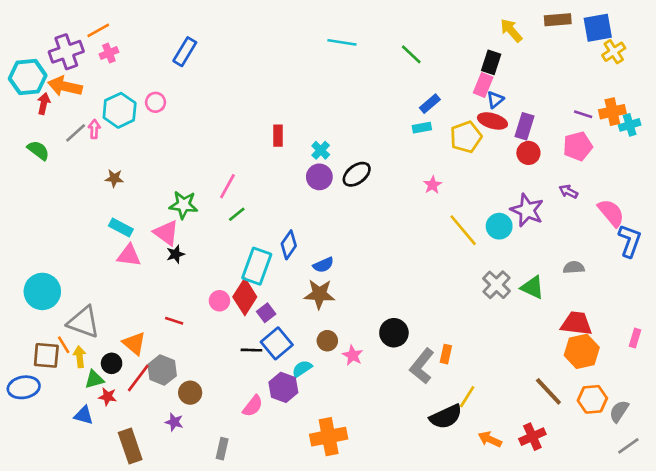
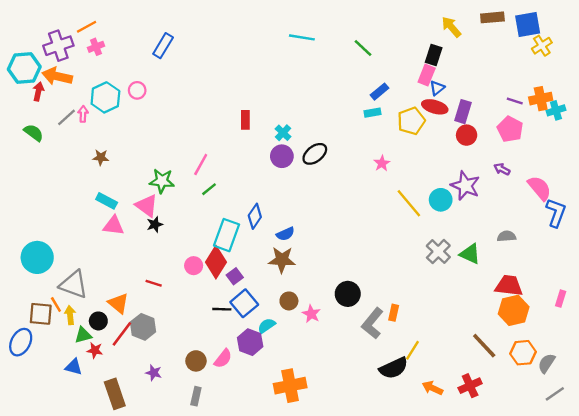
pink pentagon: (578, 146) -> (510, 129), turned -30
blue ellipse: (24, 387) -> (21, 342), turned -52
brown circle: (190, 393) -> (196, 361), moved

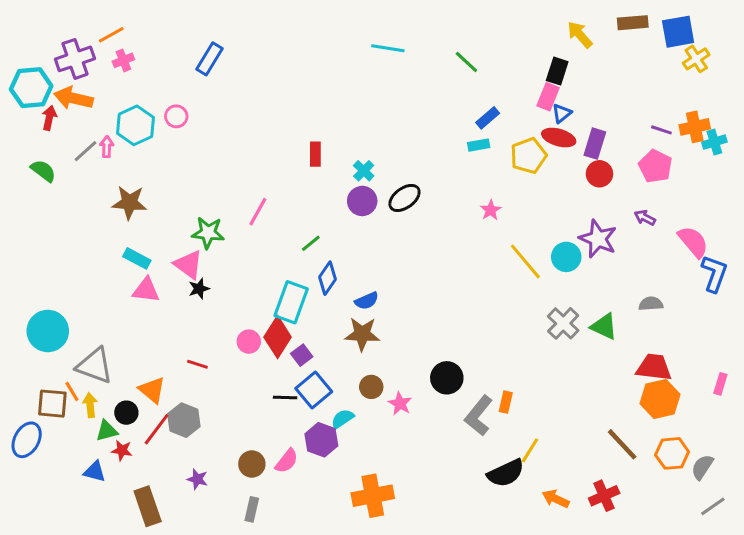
brown star: (101, 157) -> (129, 203), size x1.6
green line: (209, 189) -> (311, 243), moved

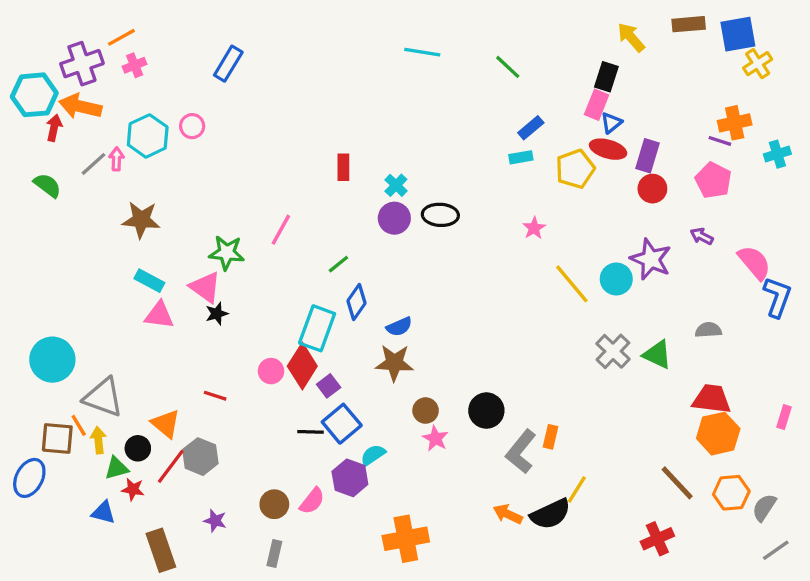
orange cross: (695, 127) -> (735, 123), moved
black ellipse: (404, 198) -> (440, 215), turned 40
brown circle: (371, 387) -> (426, 411), moved
orange arrow: (556, 499) -> (508, 514), moved

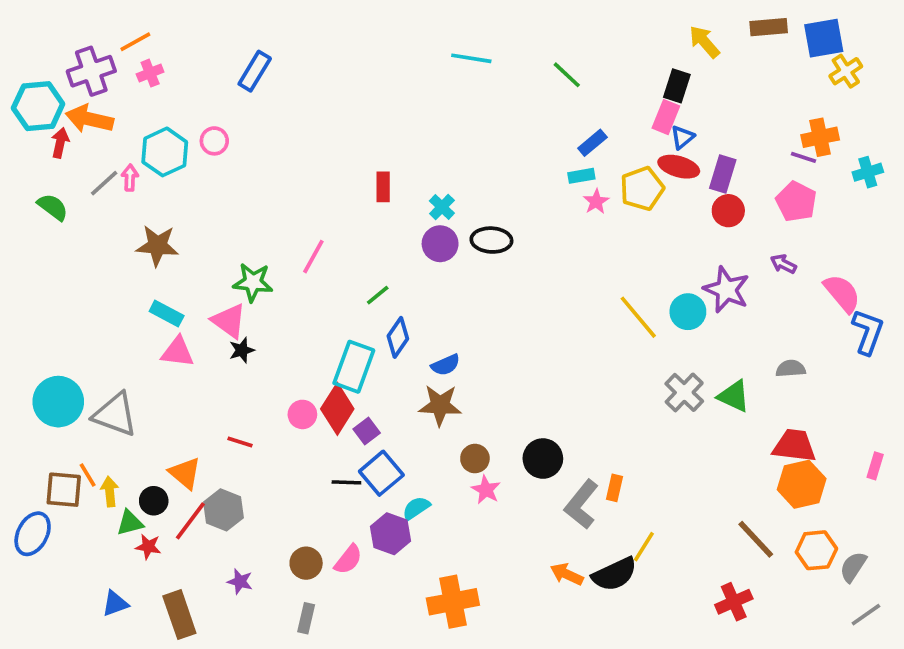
pink star: (534, 228) -> (596, 202), moved
gray triangle: (103, 397) -> (115, 414), moved
blue triangle: (103, 512) -> (115, 604), moved, turned -35

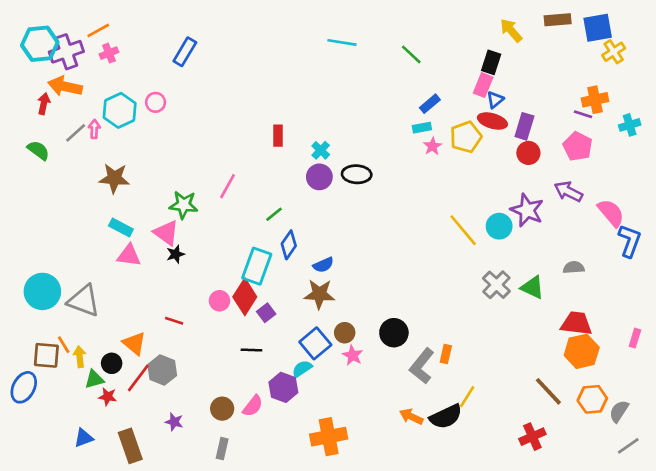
cyan hexagon: (38, 106) -> (40, 44), moved
purple arrow: (783, 264) -> (568, 192), size x1.5
blue square: (381, 473) -> (315, 343), moved

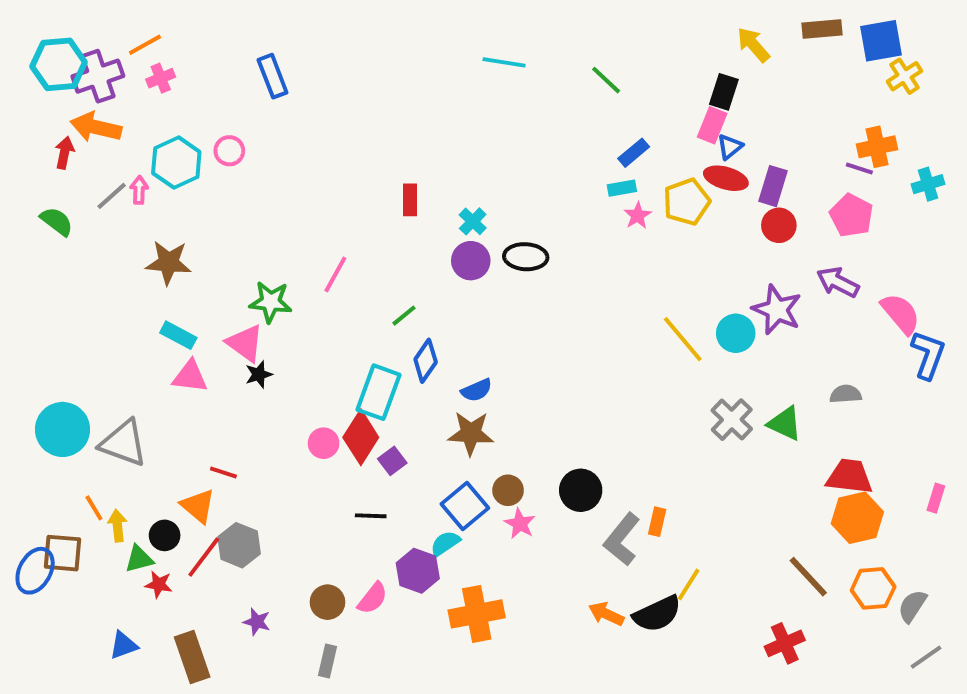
blue rectangle: (185, 52) -> (273, 76), turned -52
red line: (174, 321) -> (223, 473), moved
brown square: (46, 355) -> (63, 553), moved
orange cross: (329, 437) -> (477, 614), moved

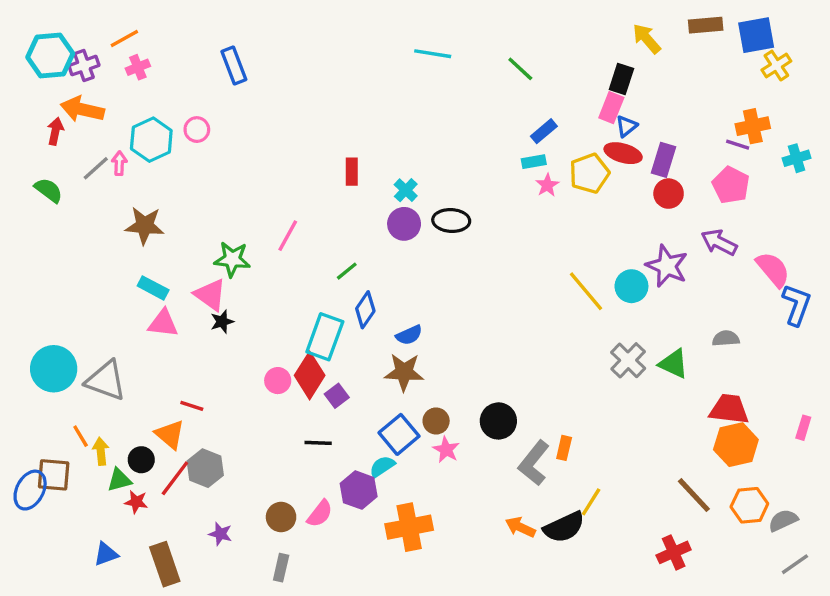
purple cross: (98, 76) -> (84, 66), size x0.7
gray semicircle: (912, 606) -> (783, 520), turned 32

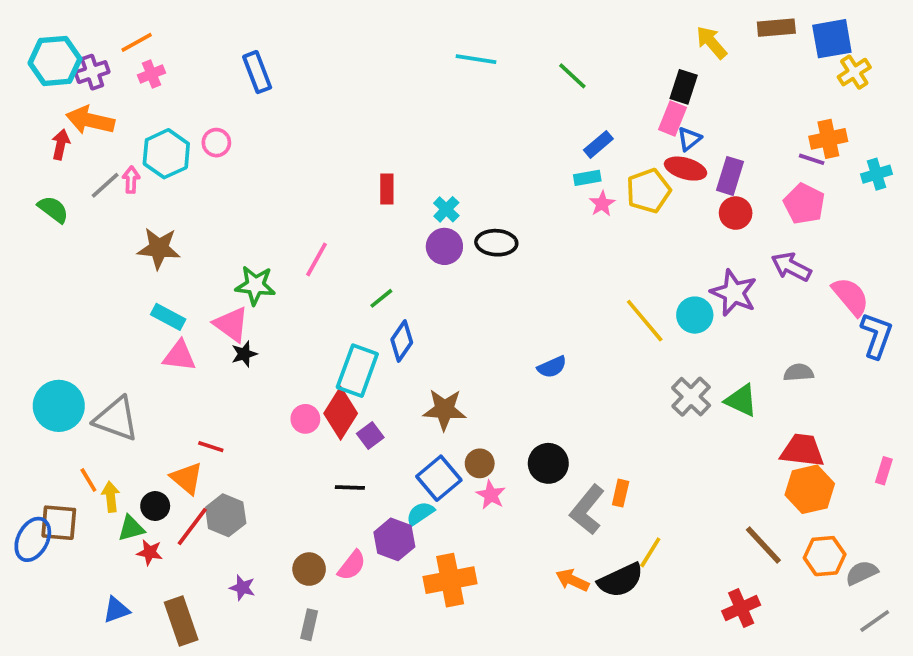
blue semicircle: (409, 335) -> (552, 367), moved

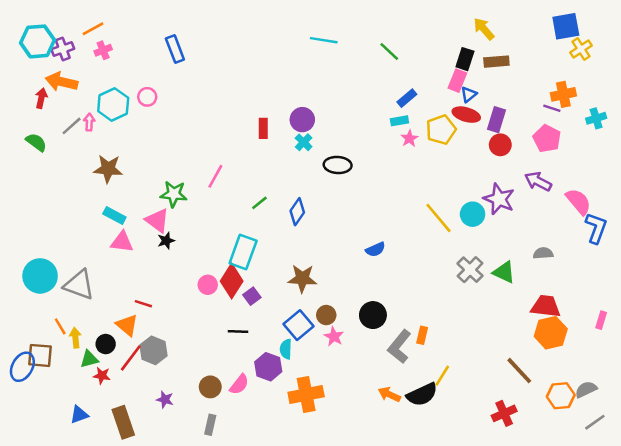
brown rectangle: (776, 28) -> (496, 62), moved
purple circle: (444, 246) -> (302, 120), moved
blue diamond: (402, 341) -> (297, 212), moved
cyan semicircle: (420, 513) -> (286, 349), turned -54
orange hexagon: (825, 556) -> (561, 396), moved

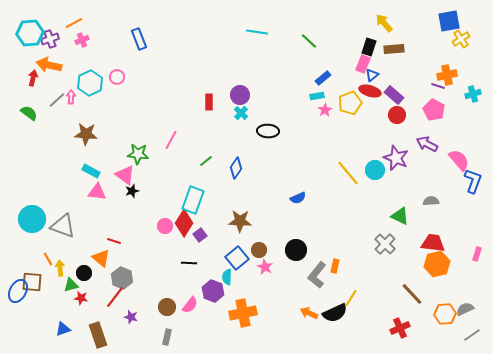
purple rectangle: (496, 120) -> (394, 95), turned -66
gray cross: (470, 270) -> (385, 244), moved
red line: (131, 358) -> (115, 297), moved

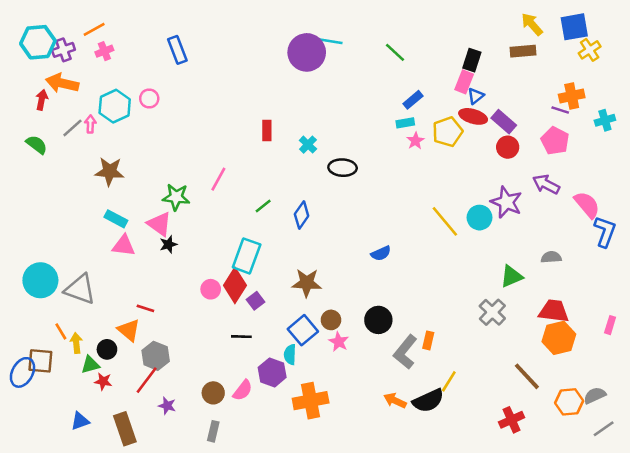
yellow arrow: (384, 23) -> (532, 24), moved
brown rectangle: (394, 49) -> (523, 51), moved
purple circle: (240, 95) -> (307, 52), moved, size x1.5
green triangle: (400, 216) -> (511, 276), turned -48

